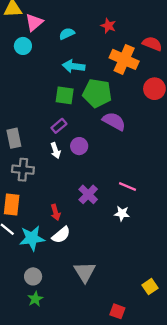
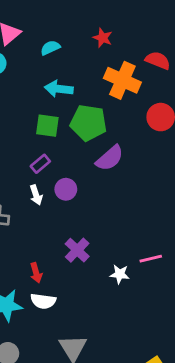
purple semicircle: (114, 121) -> (110, 158), turned 110
pink line: (127, 187) -> (151, 259), moved, turned -36
white semicircle: (61, 235) -> (43, 301), turned 48

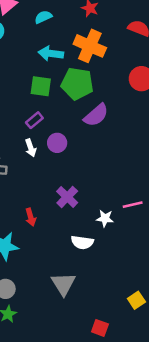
orange cross: (122, 80) -> (90, 46), moved
white semicircle: (43, 301) -> (82, 242), moved

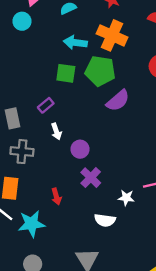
purple rectangle: (34, 120) -> (46, 105), moved
purple circle: (57, 143) -> (80, 149), moved

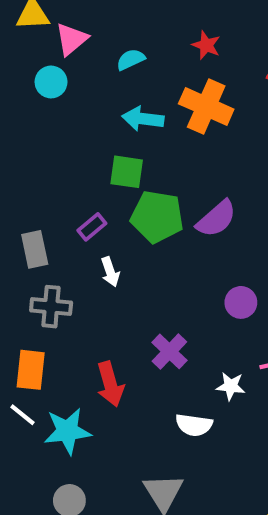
green pentagon: (100, 71) -> (157, 217), moved
purple circle: (80, 149) -> (241, 302), moved
red arrow: (56, 197) -> (110, 384), size x1.5

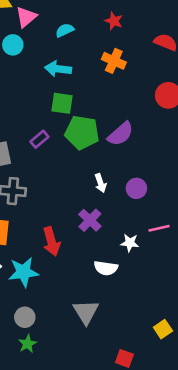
orange cross: (206, 106) -> (114, 61), size x0.7
cyan arrow: (143, 119) -> (58, 69), moved
white arrow: (110, 272) -> (101, 183), moved

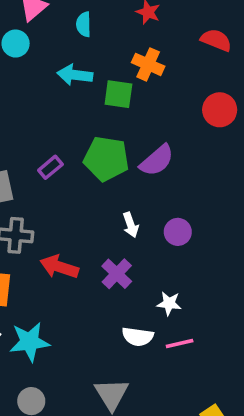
cyan semicircle: (65, 30) -> (84, 24), turned -66
green square: (62, 103) -> (118, 94), moved
pink line: (159, 228) -> (180, 344), moved
red arrow: (51, 242) -> (59, 267), moved, turned 124

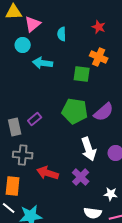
cyan arrow: (75, 75) -> (43, 63), moved
purple rectangle: (50, 167) -> (35, 119), moved
white arrow: (131, 225) -> (89, 149), size x1.6

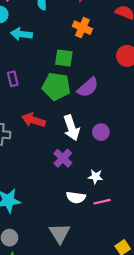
green square: (82, 74) -> (64, 58), moved
purple rectangle: (35, 119) -> (13, 79), moved, turned -64
red arrow: (48, 173) -> (33, 120), moved

